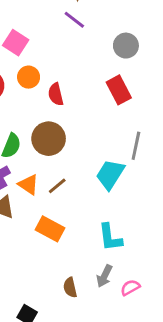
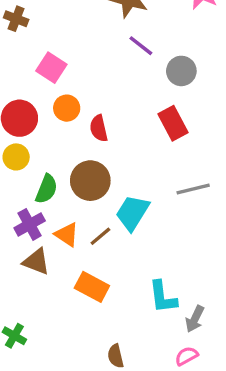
purple line: (74, 20) -> (141, 46), moved
gray line: (136, 146) -> (193, 189), turned 64
cyan trapezoid: (110, 174) -> (132, 213), moved
gray arrow: (104, 276) -> (195, 319), moved

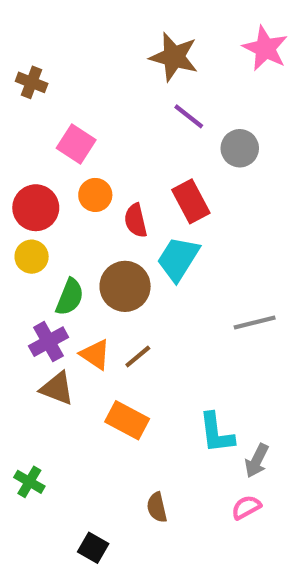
red rectangle: (173, 123) -> (191, 201), moved
gray line: (193, 189) -> (255, 322), moved
cyan trapezoid: (132, 213) -> (178, 259), moved

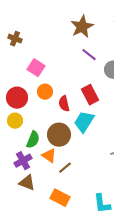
brown star: (174, 57) -> (82, 27), turned 30
orange triangle: (95, 354) -> (49, 156), moved

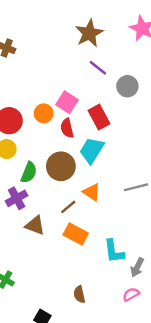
pink square: (36, 68) -> (67, 102), moved
orange triangle: (49, 156) -> (92, 192), moved
brown triangle: (27, 183) -> (35, 225), moved
orange rectangle: (60, 198) -> (76, 234), moved

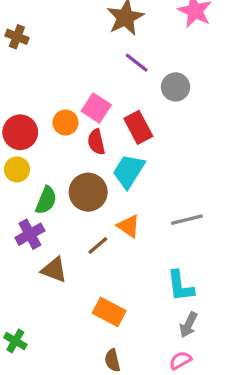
orange rectangle: (76, 234) -> (109, 312), moved
cyan L-shape: (114, 251) -> (180, 286), moved

